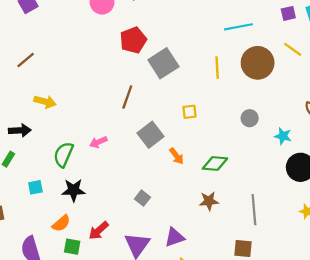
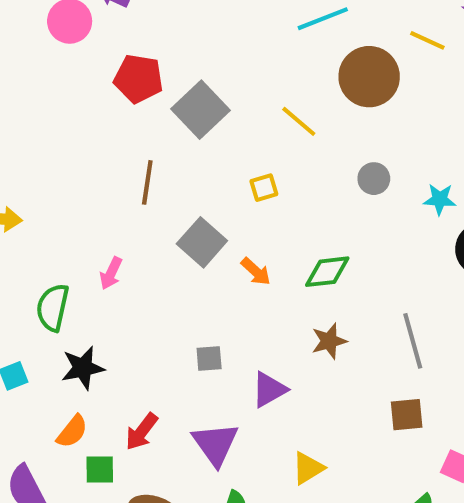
red pentagon: (133, 40) -> (138, 79), turned -30
yellow line: (217, 68) -> (299, 121), moved, turned -35
pink arrow: (98, 142) -> (111, 273), turned -30
gray square: (142, 198) -> (209, 358), turned -32
purple triangle: (175, 237) -> (269, 390), moved

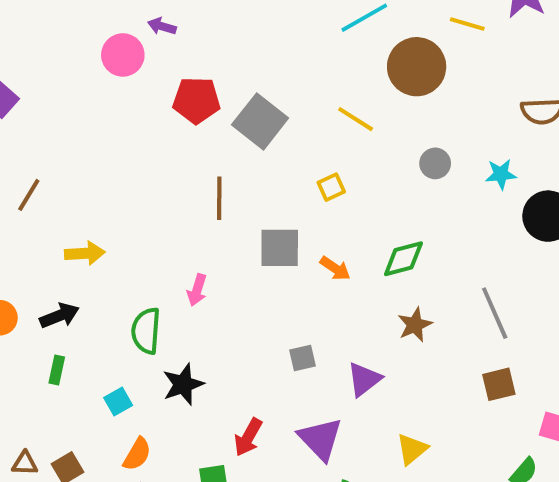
gray square: (202, 242) -> (280, 248), turned -33
orange semicircle: (72, 431) -> (137, 454), moved

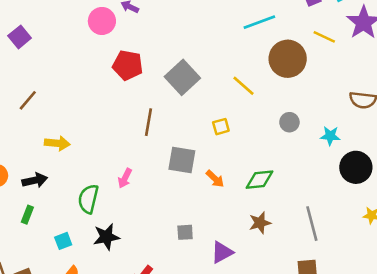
red pentagon: (197, 100) -> (128, 65), moved

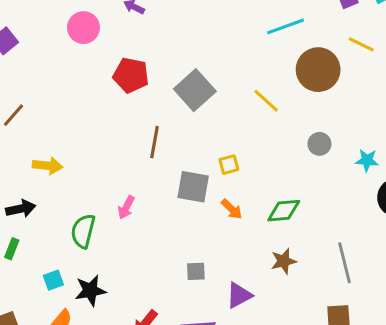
pink circle: (102, 21) -> (83, 28), moved
yellow square: (221, 127) -> (229, 165), moved
black star: (106, 237) -> (90, 291), moved

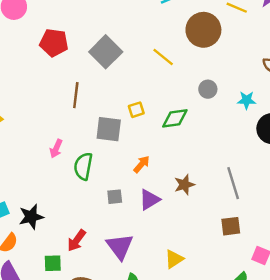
orange arrow: (232, 209) -> (142, 164), moved, turned -90
green diamond: (284, 211) -> (175, 118), moved
green semicircle: (83, 231) -> (83, 166), moved
purple triangle: (239, 295) -> (149, 200), moved

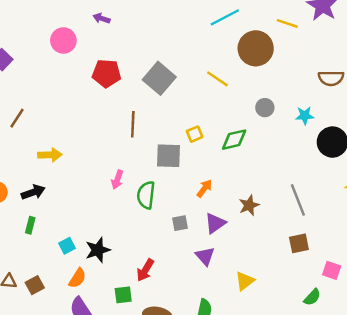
purple triangle: (120, 246) -> (205, 256), moved, size x0.7

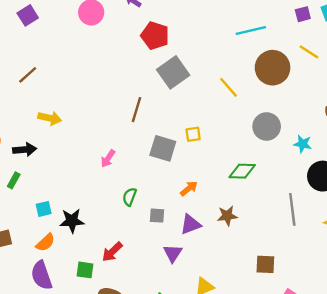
red pentagon: (107, 73) -> (155, 36), moved
gray circle: (265, 108) -> (267, 126), size x1.5
green diamond: (234, 140) -> (242, 171), moved
green semicircle: (146, 195) -> (130, 197), moved, size x0.7
gray line: (298, 200) -> (292, 209), moved

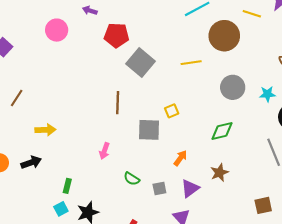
yellow line: (228, 87) -> (191, 63), turned -42
green rectangle: (14, 180) -> (67, 186), moved
green semicircle: (130, 197) -> (132, 179), turned -63

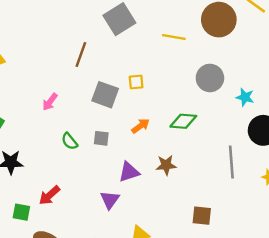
orange arrow: (180, 158) -> (140, 126), moved
gray square: (159, 189) -> (101, 138), moved

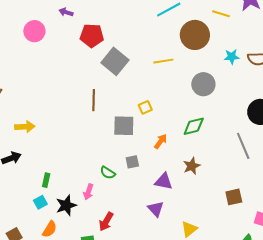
cyan star: (245, 97) -> (232, 57), moved
pink arrow: (50, 102) -> (88, 192), moved
purple triangle: (129, 172) -> (164, 181), turned 48

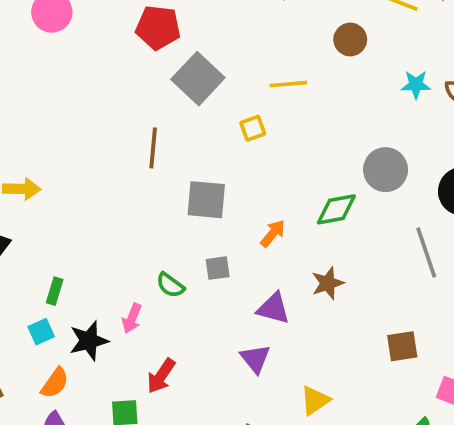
brown circle: (195, 35) -> (350, 39), size x0.6
gray circle: (203, 84) -> (386, 170), moved
yellow square: (145, 107) -> (253, 128), moved

